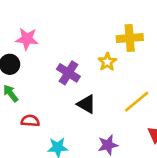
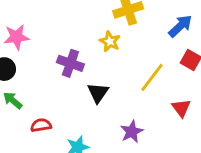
black triangle: (86, 104) -> (98, 93), turned 48

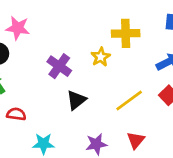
red triangle: (181, 108) -> (136, 140), moved

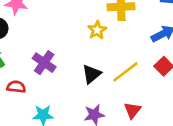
purple cross: (59, 66) -> (44, 63), moved
black triangle: (76, 100) -> (92, 74), moved

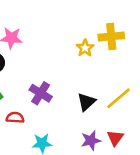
yellow star: (97, 30) -> (85, 48), moved
red triangle: (132, 110) -> (115, 138), moved

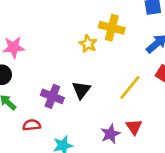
yellow cross: (111, 36) -> (112, 28), turned 30
black triangle: (86, 102) -> (81, 90), moved

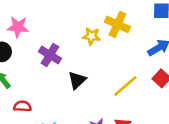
yellow star: (88, 44) -> (92, 36), turned -30
purple cross: (52, 96) -> (50, 55), moved

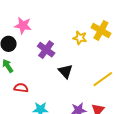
black triangle: (77, 80) -> (65, 71), turned -35

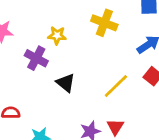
yellow star: (80, 38) -> (57, 35), moved

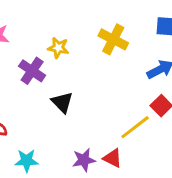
yellow line: (116, 86) -> (135, 127), moved
red triangle: (115, 127) -> (113, 158), turned -42

